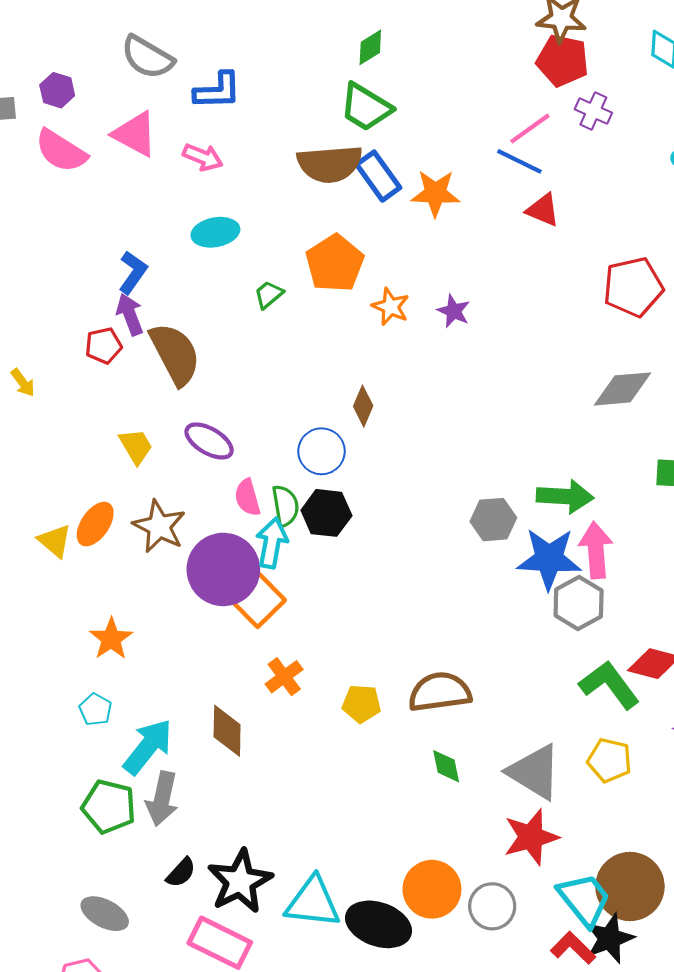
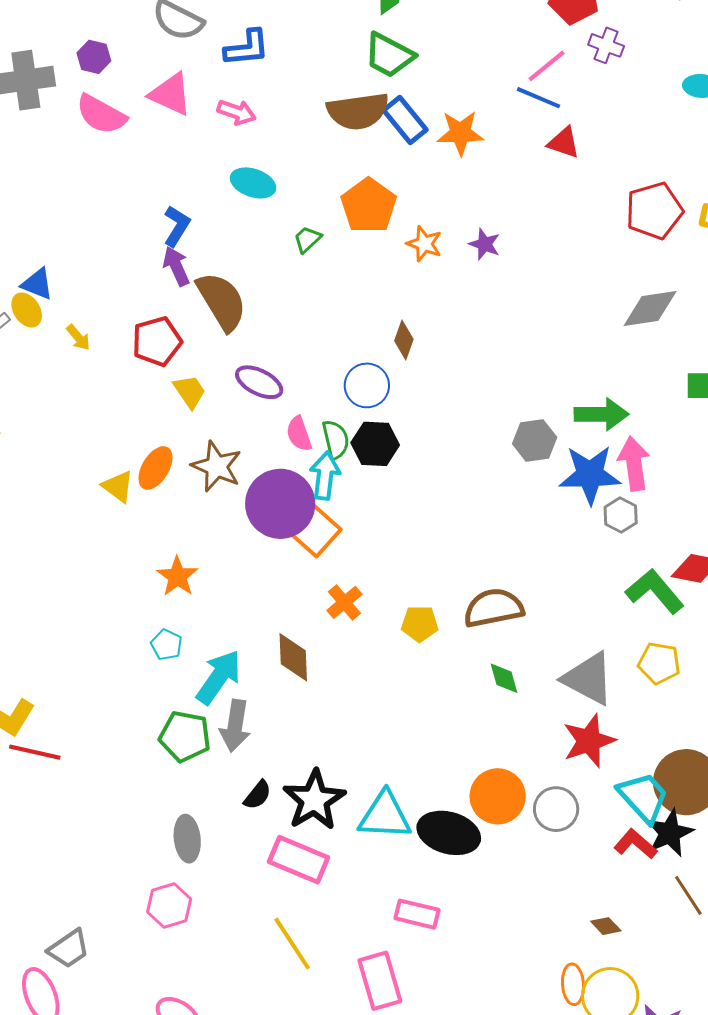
cyan ellipse: (215, 232) -> (253, 183), turned 33
red pentagon: (104, 346) -> (157, 341), moved, size x1.4
gray hexagon: (579, 603) -> (621, 515), size x0.7
gray ellipse: (105, 914) -> (187, 839), turned 60

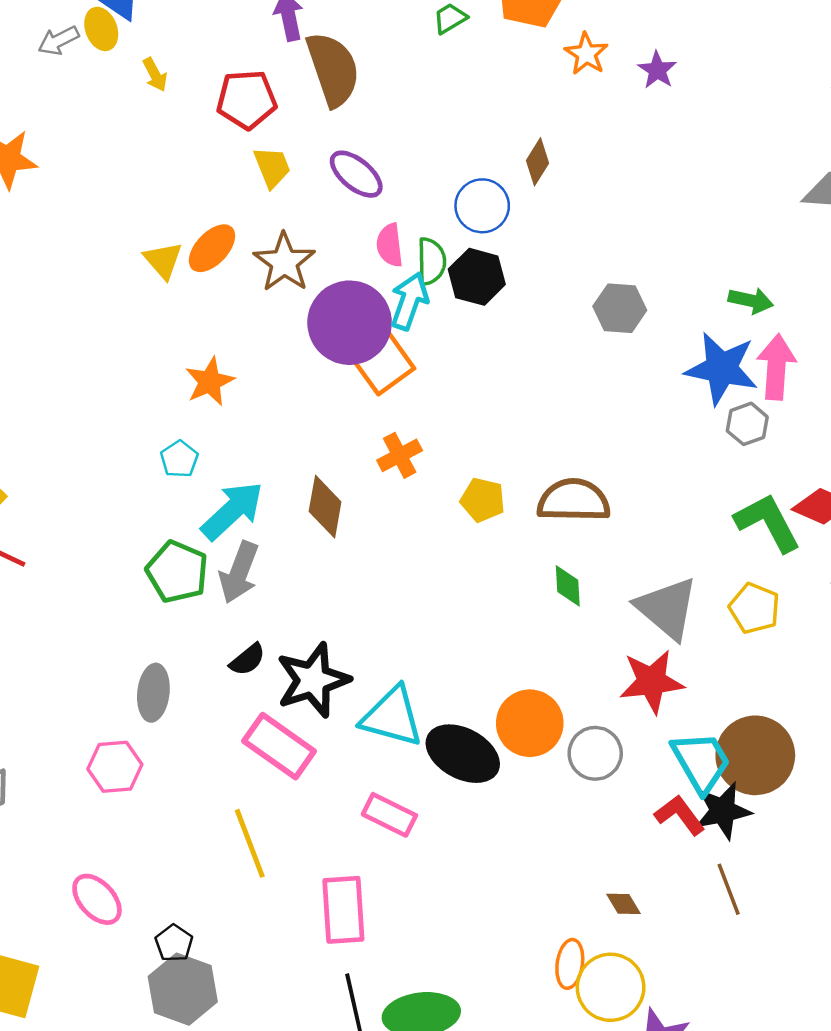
green arrow: (601, 414) -> (751, 300), size x0.7
gray hexagon: (535, 441) -> (620, 308), moved
pink rectangle: (417, 914) -> (389, 815), moved

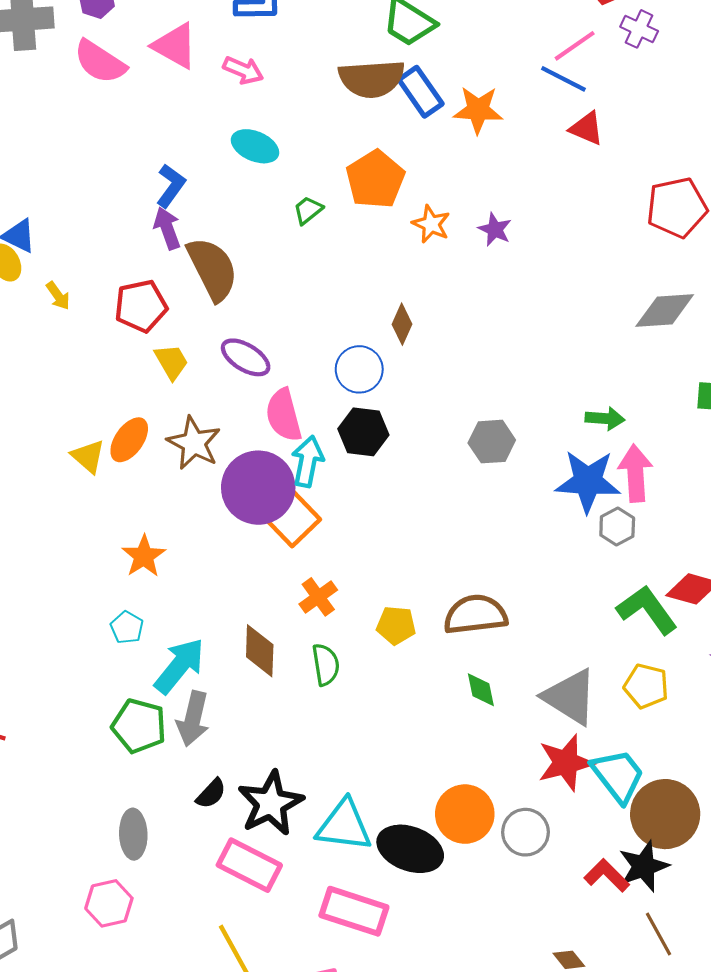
pink semicircle: (390, 245) -> (284, 415), size x1.4
green semicircle: (431, 261) -> (326, 665), moved
cyan trapezoid: (701, 762) -> (618, 776), moved
pink rectangle: (389, 815) -> (354, 911), size x1.4

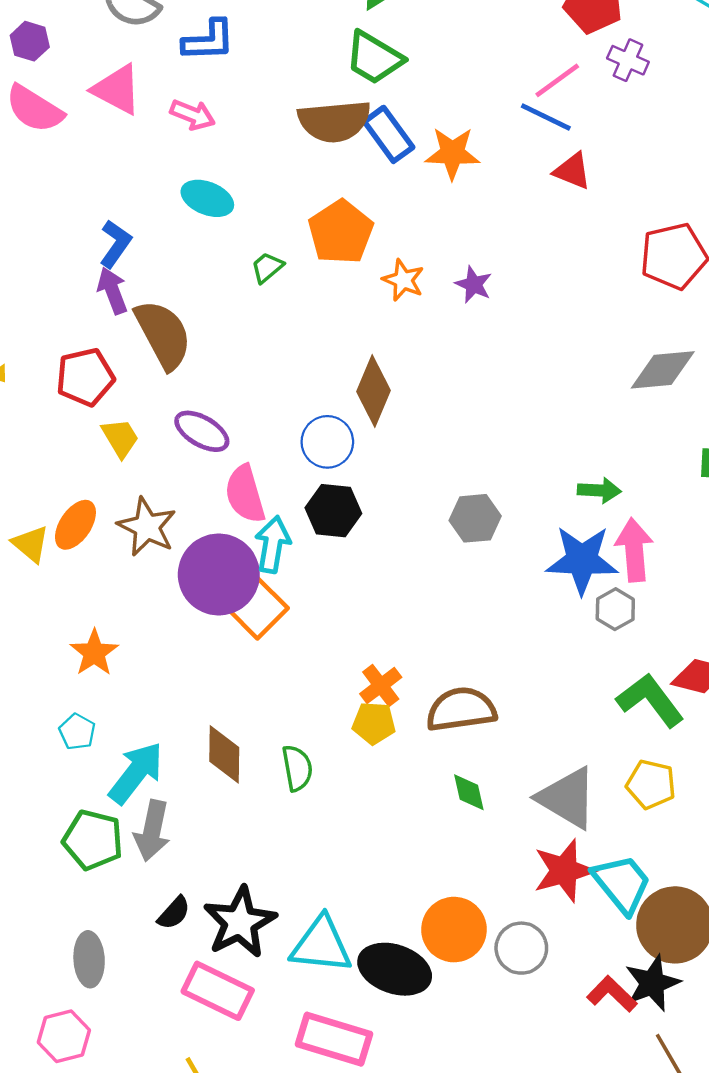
brown diamond: (402, 324) -> (373, 391), size x1.5
orange cross: (318, 597) -> (381, 685), moved

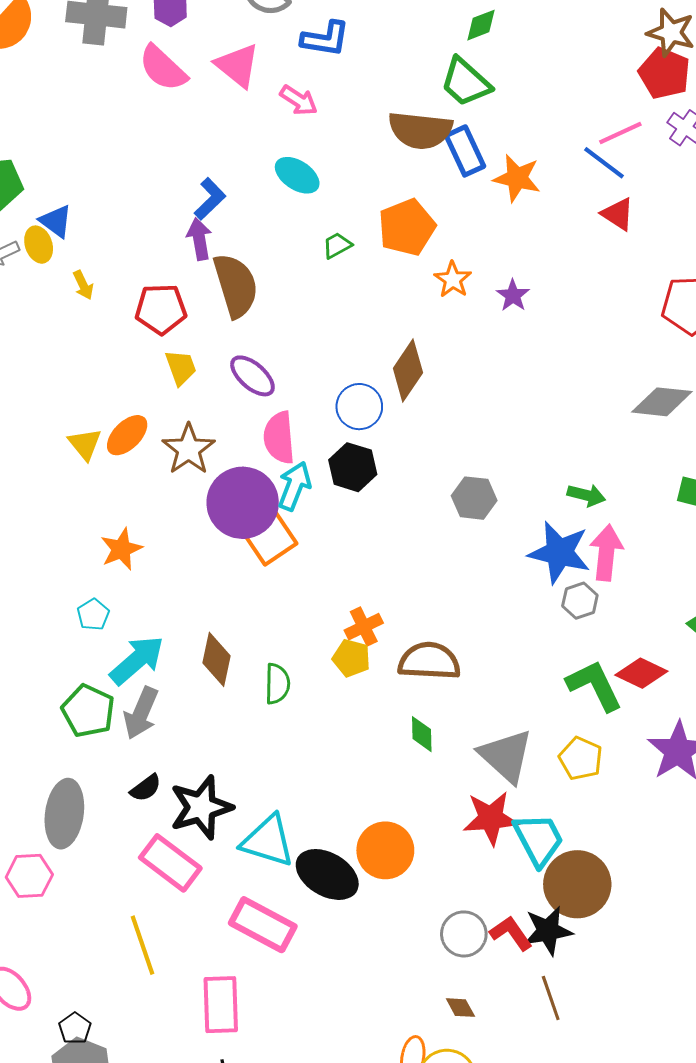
gray circle: (521, 948) -> (464, 934), moved
gray ellipse: (89, 959) -> (64, 814), size x1.4

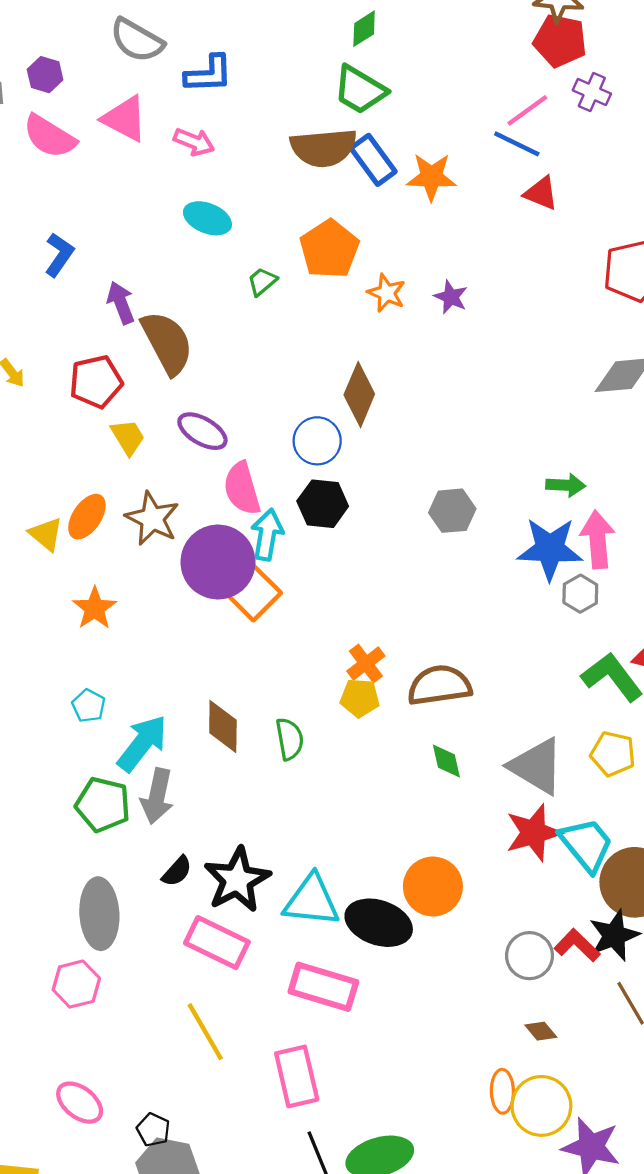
blue L-shape: (210, 199) -> (59, 255), moved
orange star: (121, 549) -> (95, 608), moved

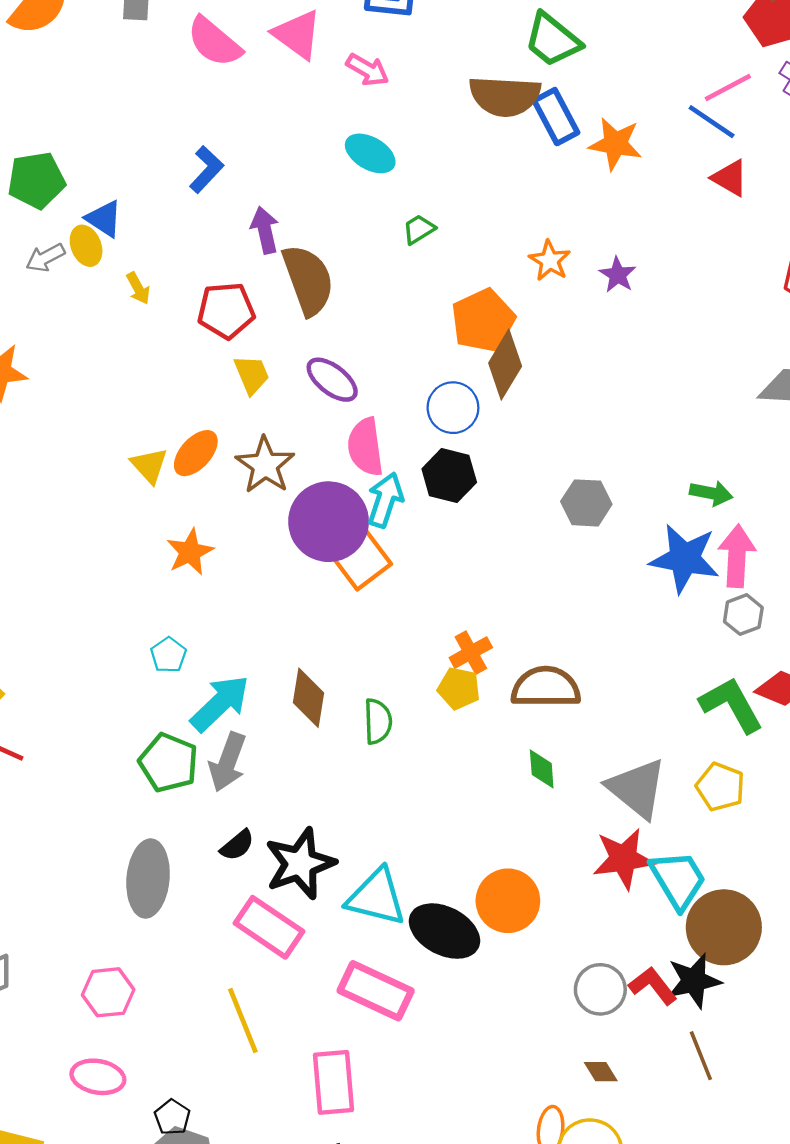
orange pentagon: (329, 249) -> (483, 321), moved
gray hexagon: (580, 594) -> (743, 615), moved
pink hexagon: (76, 984) -> (108, 992), moved
pink ellipse: (80, 1103) -> (98, 1077), turned -36

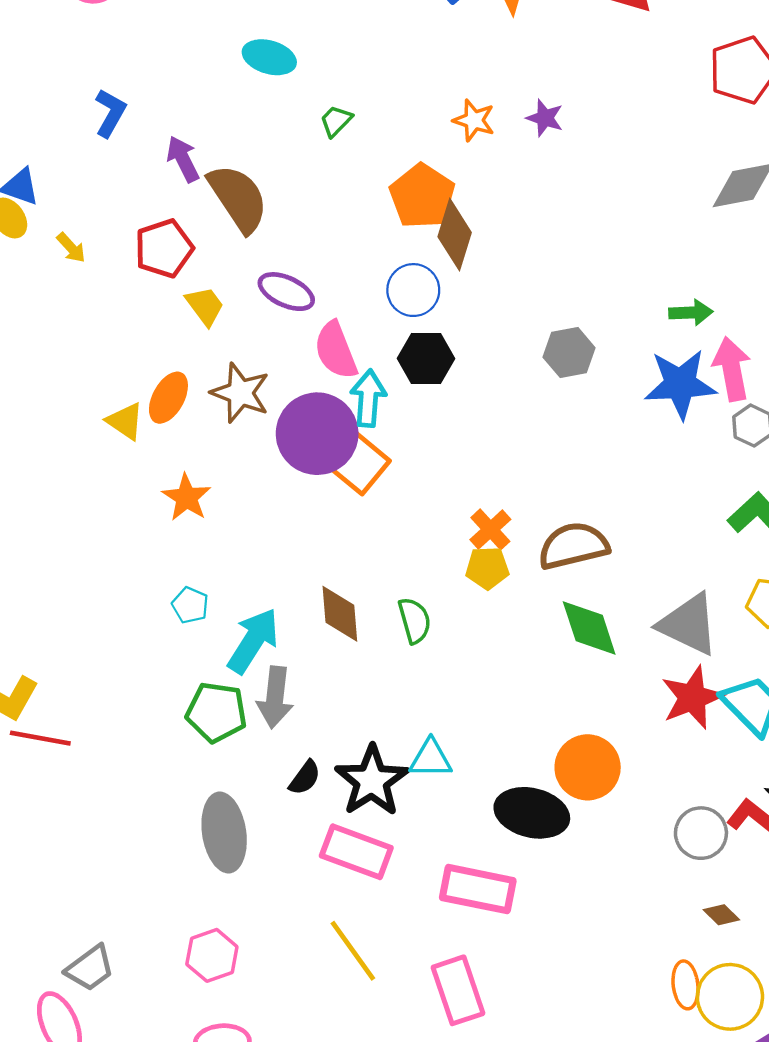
green diamond: (542, 769) -> (589, 628), size x1.6
cyan triangle: (376, 897) -> (431, 759), moved, size x0.7

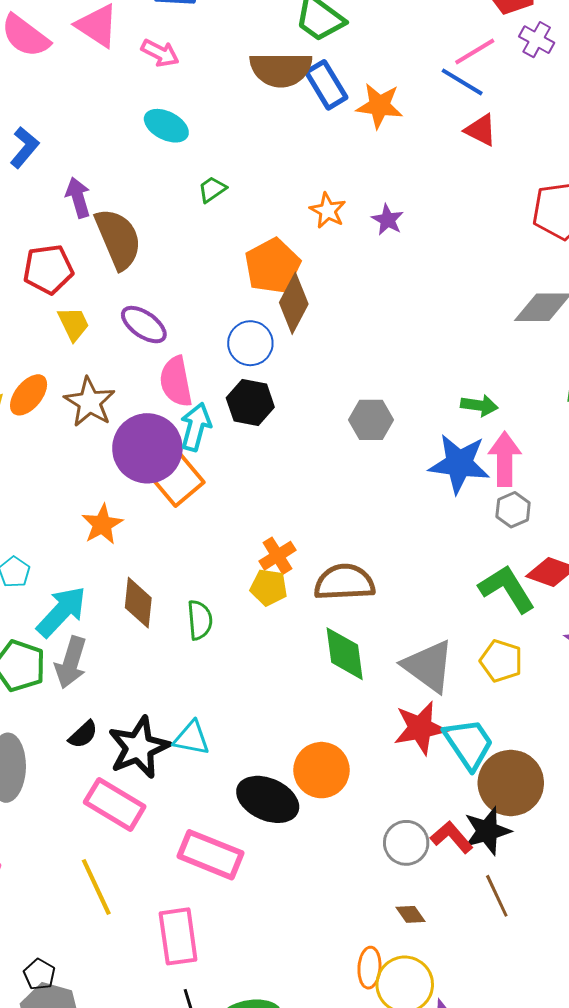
orange star: (187, 497) -> (102, 524), moved

